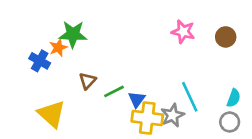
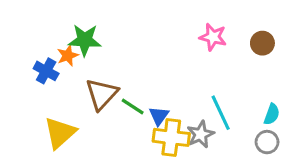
brown triangle: (87, 81) -> (102, 94), size x1.6
green line: (114, 91) -> (133, 107), turned 60
yellow triangle: (52, 114) -> (60, 133), turned 36

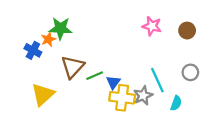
green line: (133, 107) -> (95, 76), turned -56
cyan semicircle: (272, 114) -> (176, 103), moved
gray circle: (267, 142) -> (190, 72), moved

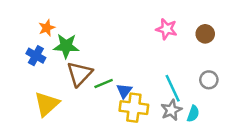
green star: (60, 28) -> (66, 46), moved
orange star: (48, 39) -> (47, 28), moved
gray star: (143, 95) -> (171, 110), moved

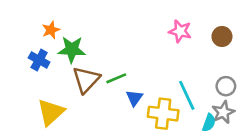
green line: (104, 83) -> (116, 78), moved
yellow cross: (134, 108) -> (163, 114), moved
gray star: (171, 110) -> (223, 112), moved

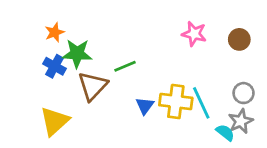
blue cross: (39, 60) -> (55, 66), moved
green line: (116, 78) -> (125, 66), moved
yellow cross: (163, 114) -> (176, 102), moved
cyan semicircle: (209, 123) -> (225, 133), turned -72

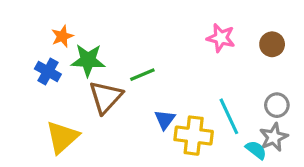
blue cross: (55, 66) -> (48, 71), moved
yellow cross: (176, 102) -> (194, 136), moved

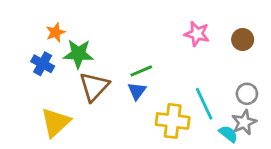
green line: (142, 75) -> (141, 71), moved
blue triangle: (165, 120) -> (137, 91), moved

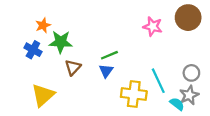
brown circle: (243, 40) -> (188, 18), moved, size x1.5
brown triangle: (94, 87) -> (73, 67), size x0.7

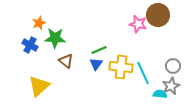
brown circle: (188, 18) -> (158, 15), moved
brown triangle: (73, 67) -> (66, 61), turned -35
yellow cross: (134, 94) -> (121, 67), moved
cyan semicircle: (177, 104) -> (160, 94), turned -32

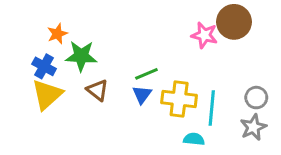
cyan line: (143, 73) -> (212, 108), turned 30
yellow triangle: (39, 86) -> (47, 95), moved
cyan semicircle: (160, 94) -> (194, 139), moved

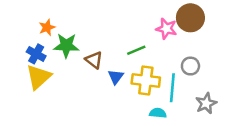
green line: (146, 74) -> (136, 50), moved
brown triangle: (97, 90) -> (94, 60), moved
gray circle: (256, 98) -> (190, 66), moved

